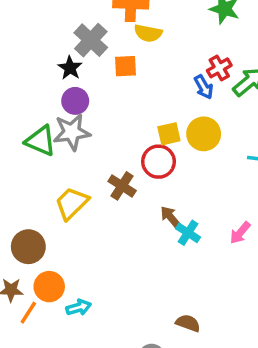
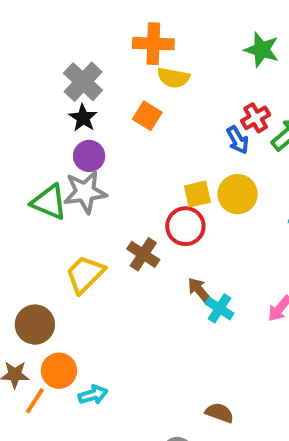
gray cross: (91, 40) -> (83, 82), moved
orange square: (126, 66) -> (147, 116), turned 35

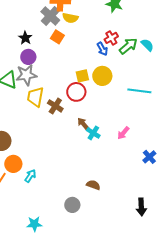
gray cross: (83, 82) -> (50, 16), moved
yellow trapezoid: (85, 274) -> (35, 97), moved, turned -35
cyan arrow: (93, 395) -> (30, 176), turned -40

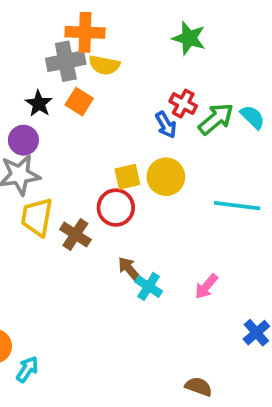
gray cross: (50, 16) -> (66, 61), turned 36
black star: (25, 38) -> (39, 104), moved
red cross: (111, 38) -> (183, 104), turned -32
brown semicircle: (93, 185) -> (199, 387), moved

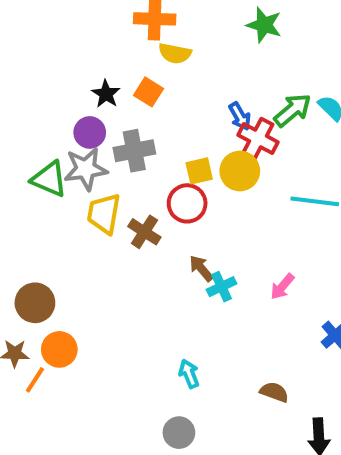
gray cross: (66, 61) -> (134, 151), moved
red cross: (183, 104) -> (258, 139), moved, size x1.4
cyan cross: (149, 286) -> (222, 287), turned 32
cyan arrow: (27, 369) -> (189, 374), moved, turned -56

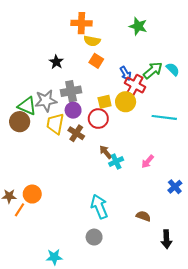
orange square: (149, 92) -> (96, 61), moved
purple circle: (90, 132) -> (73, 110), moved
brown circle: (35, 303) -> (20, 122), moved
cyan arrow: (189, 374) -> (99, 207), size x1.6

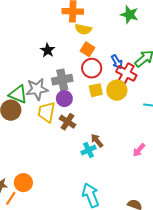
red circle: (98, 119) -> (92, 68), moved
cyan cross: (116, 162) -> (89, 150), moved

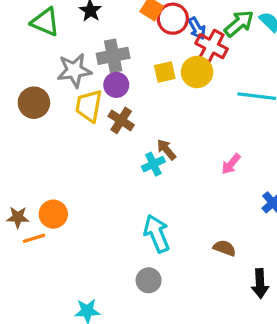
red circle: (92, 68) -> (173, 19), moved
green triangle: (18, 94) -> (45, 22), moved
orange line: (11, 198) -> (34, 238), turned 40

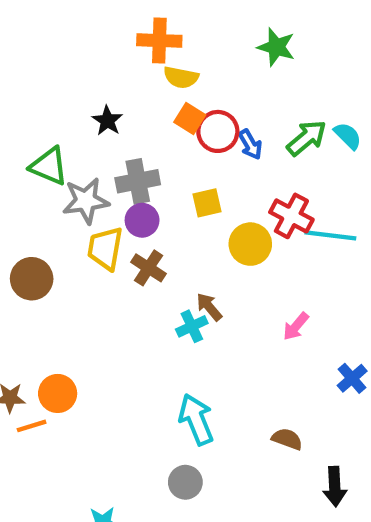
green triangle: (45, 22) -> (49, 166), moved
red cross: (212, 46) -> (291, 216), moved
yellow circle: (197, 72) -> (250, 244), moved
brown circle: (34, 103) -> (32, 279), moved

